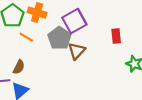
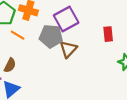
gray pentagon: (59, 38) -> (51, 36), turned -30

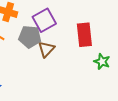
red rectangle: (108, 34) -> (84, 35), size x1.6

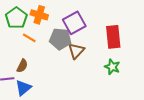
green star: (102, 61) -> (112, 67), moved

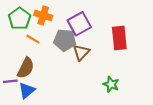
brown semicircle: (22, 66) -> (26, 68), size x1.5
green star: (112, 67) -> (111, 84), moved

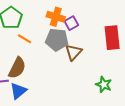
orange cross: (43, 15) -> (56, 17), moved
purple square: (79, 24) -> (71, 23), size x0.6

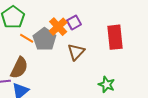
orange cross: (56, 17) -> (58, 27), moved, turned 30
gray pentagon: (57, 40) -> (45, 39), moved, turned 30

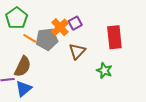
gray pentagon: (45, 39) -> (47, 39), turned 30
green star: (107, 85) -> (104, 71), moved

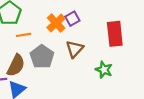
orange line: (30, 38) -> (23, 35), turned -40
gray pentagon: (47, 39) -> (42, 57), moved, turned -30

